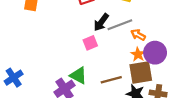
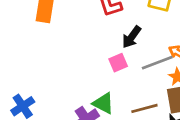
gray line: (120, 25) -> (157, 63), moved

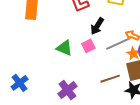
green triangle: (103, 103) -> (64, 48), moved

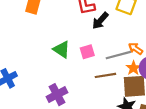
black arrow: (97, 26) -> (100, 21), moved
brown line: (110, 79) -> (105, 75), moved

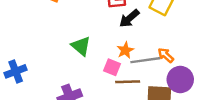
pink square: (87, 52) -> (112, 67), moved, turned 32
orange star: (133, 68) -> (125, 50), moved

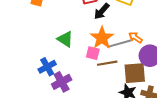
orange star: (125, 50) -> (102, 38), size x1.6
blue cross: (16, 71) -> (47, 67), moved

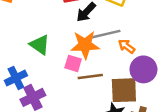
orange star: (102, 38) -> (85, 45), turned 30
gray line: (119, 44) -> (106, 34), moved

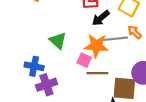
orange arrow: (127, 46) -> (135, 32), moved
blue cross: (16, 78) -> (34, 66), turned 30

